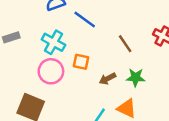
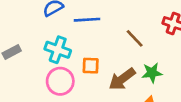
blue line: (85, 19) -> (87, 20), turned -30
brown arrow: (107, 79) -> (122, 79), size x1.5

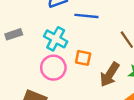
brown arrow: (122, 79) -> (110, 74), turned -30

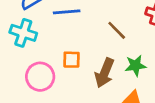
cyan cross: (56, 39) -> (23, 33), moved

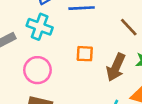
pink circle: (40, 77) -> (37, 70), moved

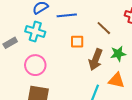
orange square: (85, 54) -> (77, 42), moved

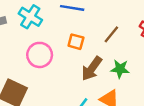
brown line: (104, 28) -> (111, 34), turned 70
pink circle: (35, 65) -> (40, 55), moved

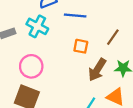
pink circle: (40, 55) -> (31, 66), moved

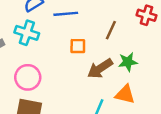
brown arrow: (97, 70) -> (100, 69), turned 35

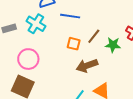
brown line: (111, 30) -> (94, 36), moved
green star: (128, 62) -> (113, 45), moved

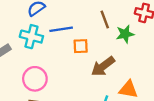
blue line: (70, 16) -> (61, 29), moved
brown line: (94, 36) -> (105, 20), moved, turned -42

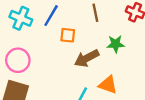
blue line: (61, 29) -> (51, 16), turned -60
green star: (125, 34) -> (116, 44), moved

